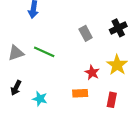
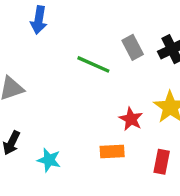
gray rectangle: (86, 33) -> (133, 47), moved
green line: (44, 52) -> (93, 64), moved

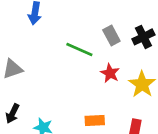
red star: (131, 119) -> (110, 73), moved

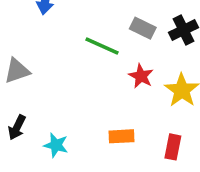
gray rectangle: (111, 36) -> (143, 28), turned -36

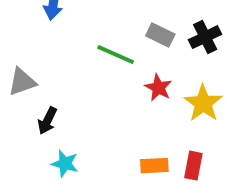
black arrow: (17, 127) -> (47, 121), moved
orange rectangle: (121, 136) -> (154, 166), moved

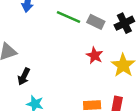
green line: (116, 55) -> (69, 17), moved

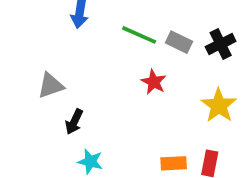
red star: (95, 55) -> (154, 82), moved

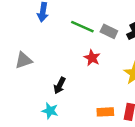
black arrow: (74, 122) -> (60, 85), moved

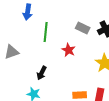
green line: (82, 27) -> (46, 32), moved, turned 72

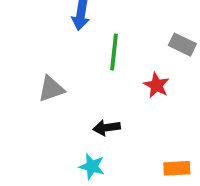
black arrow: (42, 73) -> (107, 128), turned 56

